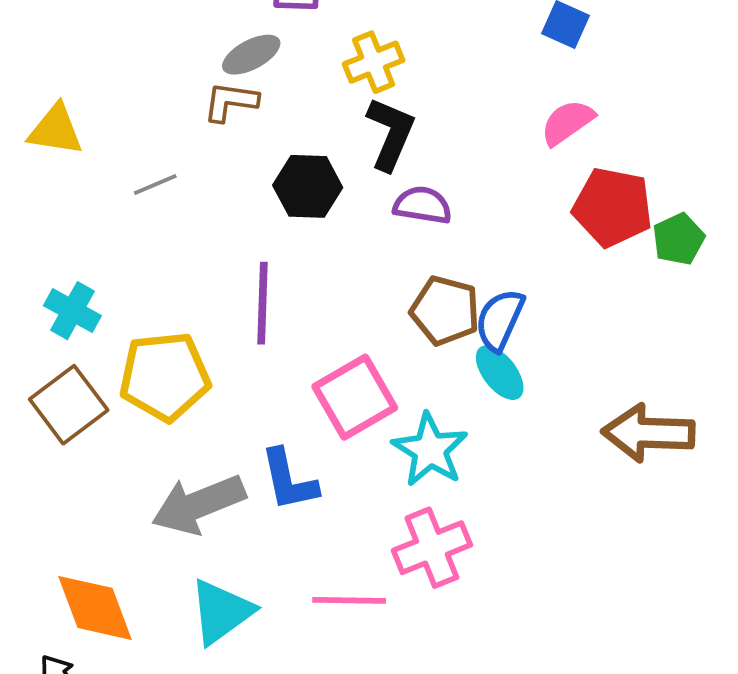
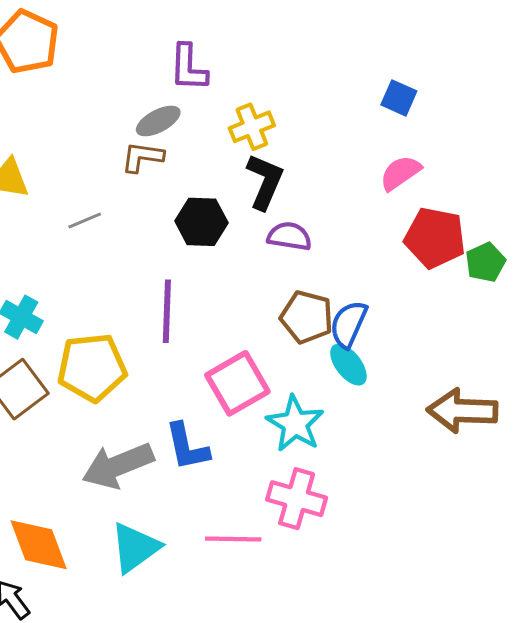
pink cross: (432, 548) -> (297, 499), turned 38

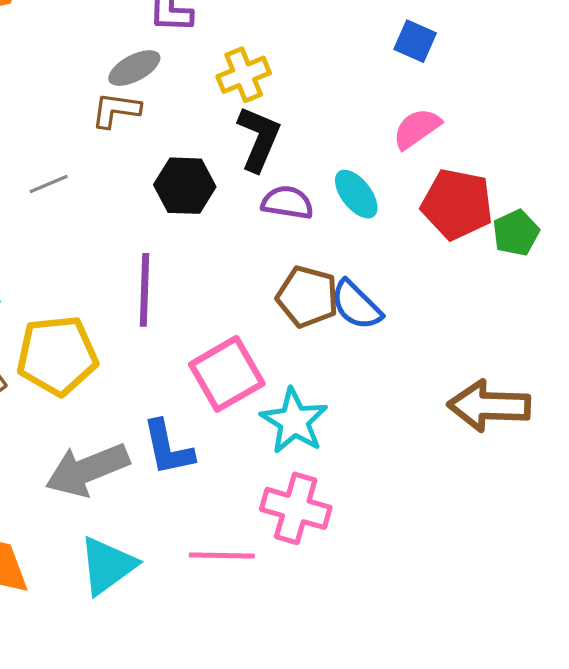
blue semicircle: (348, 324) -> (356, 305), turned -69
cyan ellipse: (348, 365) -> (356, 194), moved

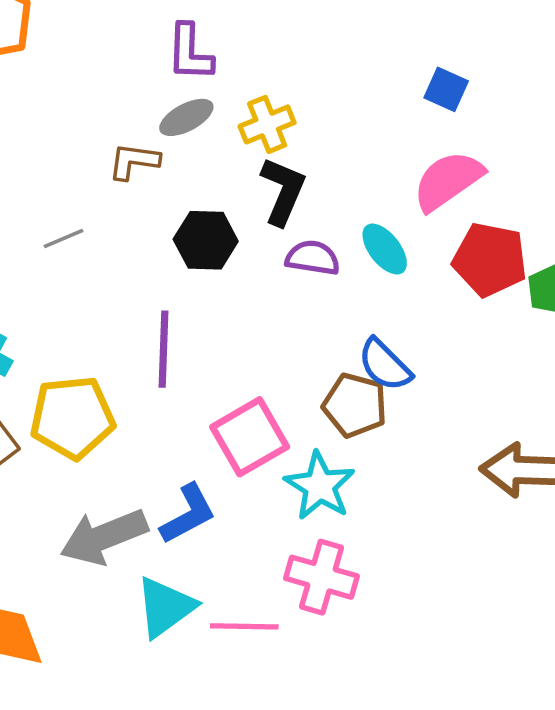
gray ellipse: (134, 68) -> (186, 117), moved
pink semicircle: (417, 129) -> (448, 181), size x1.4
brown pentagon: (307, 297) -> (355, 405), moved
blue L-shape: (168, 448) -> (188, 514), turned -106
cyan triangle: (107, 566) -> (165, 607), moved

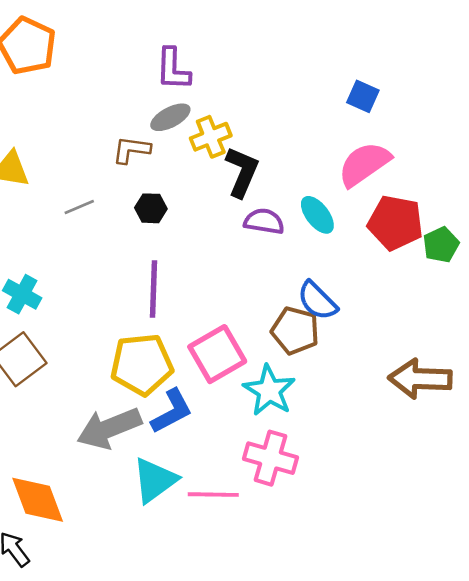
yellow cross: (267, 124) -> (211, 137), moved
black hexagon: (206, 240) -> (151, 208), moved, size x0.7
yellow pentagon: (72, 417) -> (142, 364), moved

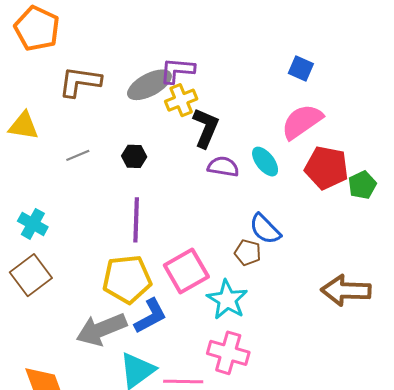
purple L-shape: (173, 69) -> (177, 70), moved, turned 93
gray ellipse: (170, 117) -> (149, 85), size x1.4
brown L-shape: (131, 150) -> (80, 82), moved, size x1.4
brown pentagon: (295, 331) -> (248, 253), size x0.7

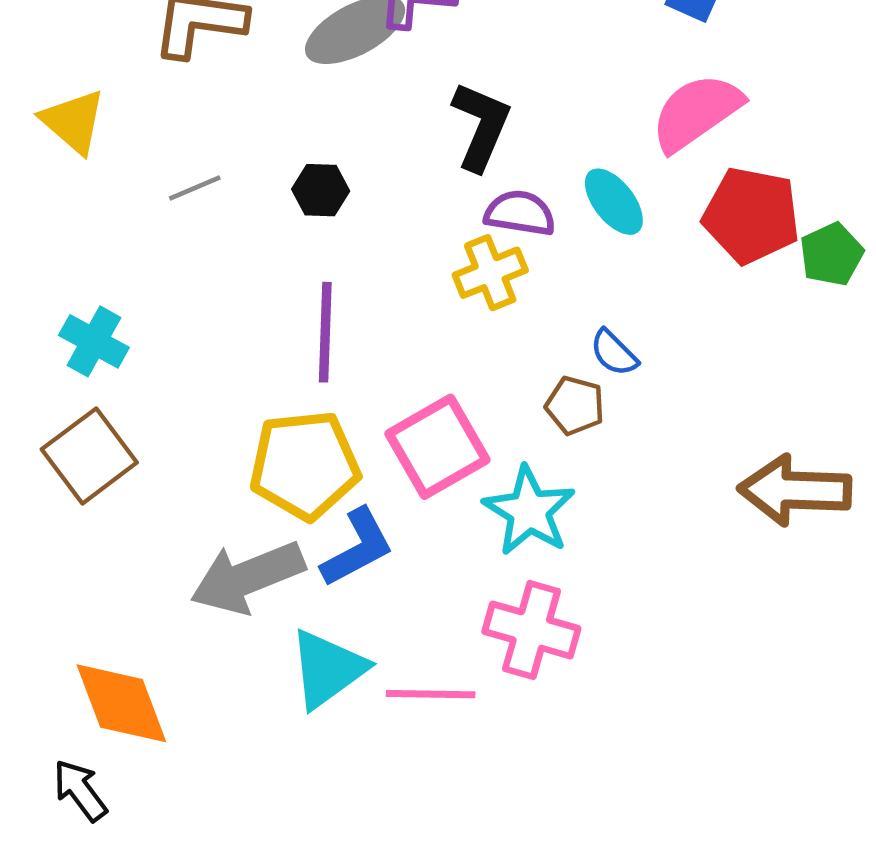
yellow cross: (181, 100) -> (490, 273), moved
yellow triangle: (24, 126) -> (73, 121), turned 32
blue semicircle: (265, 229) -> (614, 353), size x0.7

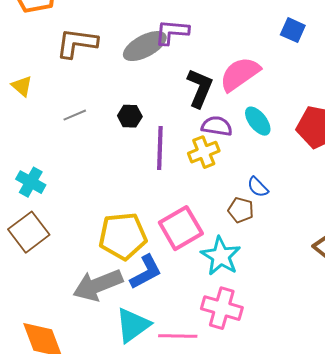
pink semicircle: (696, 112) -> (240, 74), moved
yellow triangle: (73, 121) -> (22, 86), size x0.7
purple line: (325, 332) -> (160, 148), moved

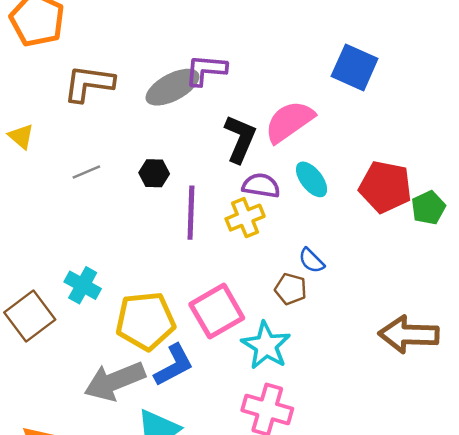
blue square: (293, 30) -> (355, 67), size x1.5
cyan cross: (31, 182) -> (83, 285), moved

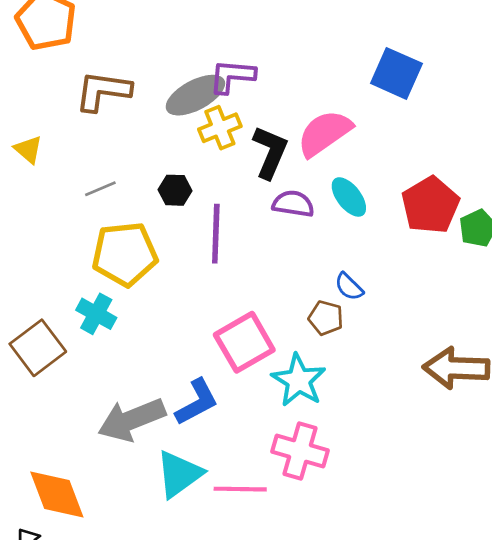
red pentagon: (385, 187) -> (430, 205), turned 30
yellow cross: (245, 218) -> (220, 128), moved
yellow pentagon: (145, 321) -> (125, 254), moved

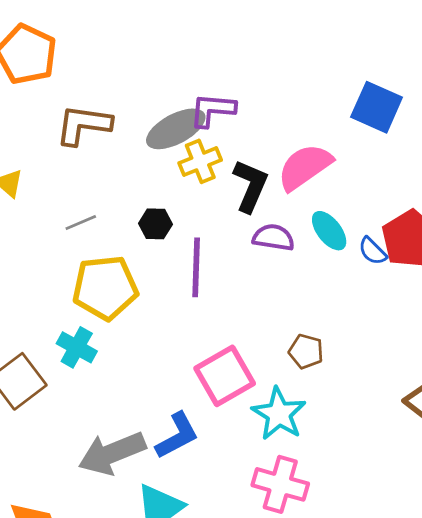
blue semicircle: (349, 287) -> (373, 251), moved

